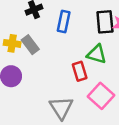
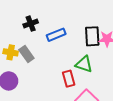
blue rectangle: (64, 21) -> (56, 35), turned 54

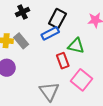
blue rectangle: (56, 35) -> (50, 33), moved
black rectangle: (92, 36) -> (57, 19), moved, turned 36

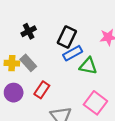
blue rectangle: (50, 33) -> (73, 53), moved
red rectangle: (63, 61) -> (42, 90), moved, turned 56

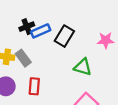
blue rectangle: (73, 53) -> (41, 31), moved
red rectangle: (42, 90) -> (34, 86), turned -35

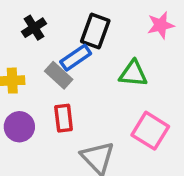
blue rectangle: (41, 31) -> (76, 58), moved
gray rectangle: (23, 58) -> (59, 75), moved

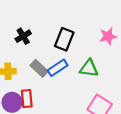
blue rectangle: (76, 58) -> (58, 68), moved
red rectangle: (64, 118) -> (27, 99), moved

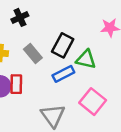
black rectangle: (64, 39) -> (63, 45), moved
blue rectangle: (58, 68) -> (63, 74), moved

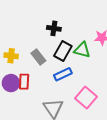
black cross: (20, 17) -> (54, 28), moved, turned 32
green triangle: (86, 59) -> (82, 50), moved

